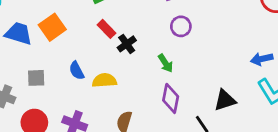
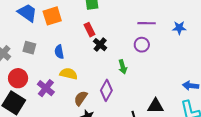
black cross: (127, 44) -> (100, 45), turned -32
yellow semicircle: (104, 80) -> (69, 74), moved
purple diamond: (171, 98) -> (106, 90), moved

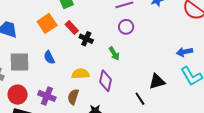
orange square: (52, 16) -> (47, 23), moved
gray square: (29, 48) -> (20, 62), size x1.5
yellow semicircle: (69, 74) -> (80, 74), moved
brown semicircle: (81, 98) -> (73, 97), moved

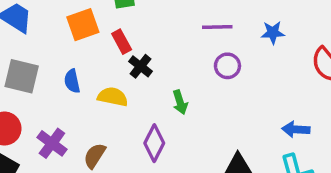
purple circle: (126, 27) -> (227, 66), moved
yellow semicircle: (80, 74) -> (113, 97), moved

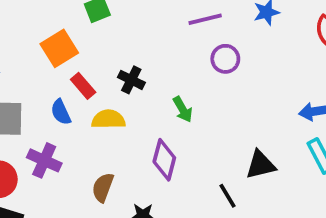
red rectangle: (122, 42) -> (83, 86), moved
purple cross: (52, 143) -> (44, 160), moved

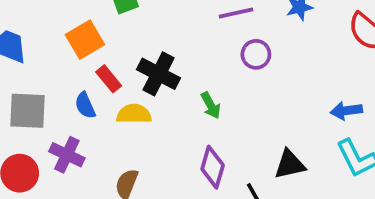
black cross: (131, 80) -> (159, 74), size x1.5
purple diamond: (164, 160) -> (213, 167), moved

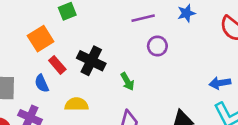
yellow semicircle: (134, 114) -> (76, 104), moved

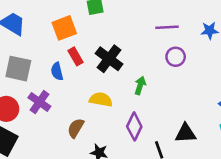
green arrow: (127, 82) -> (140, 85), turned -144
yellow semicircle: (76, 104) -> (101, 99), moved

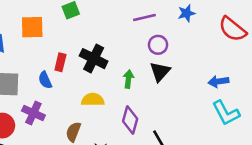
orange square: (64, 28) -> (32, 27), moved, turned 30
red rectangle: (76, 56) -> (60, 62), turned 54
black triangle: (186, 133) -> (160, 72), moved, turned -35

